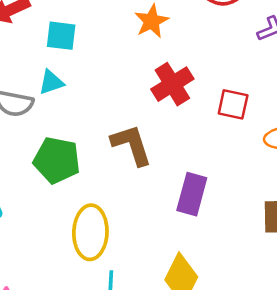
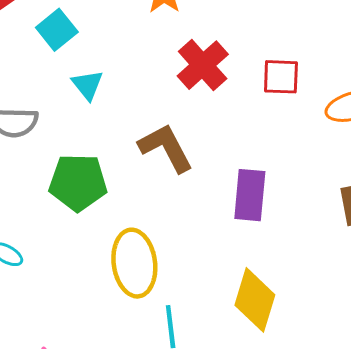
cyan square: (61, 36) -> (57, 30), turned -36
cyan triangle: (51, 82) -> (88, 85), moved, turned -40

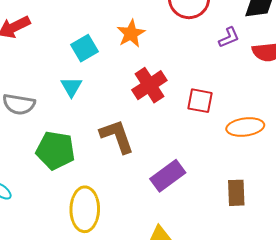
cyan square: (57, 30) -> (85, 48), moved
purple rectangle: (250, 195) -> (168, 176), turned 40

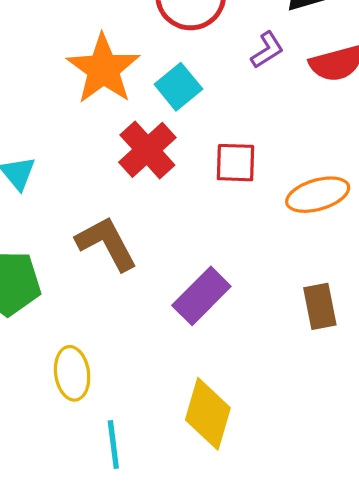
orange star: (131, 34) -> (103, 69), size x1.5
cyan square: (85, 48) -> (178, 87), moved
yellow ellipse: (85, 209) -> (72, 373), size x0.7

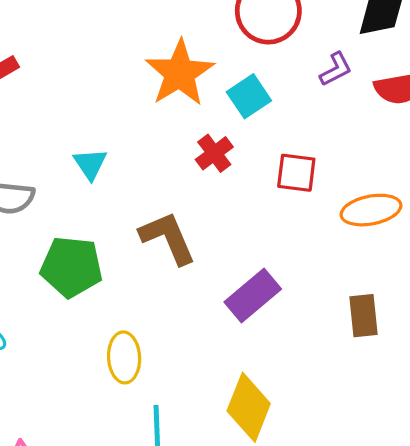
red cross: (147, 150) -> (214, 153), size x0.7

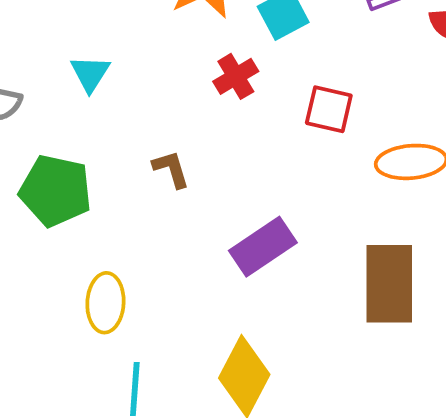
brown L-shape: (168, 238) -> (171, 169), size x0.6
brown rectangle: (364, 316) -> (389, 284), size x1.6

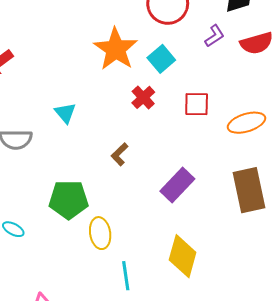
brown L-shape: (171, 169) -> (120, 154), turned -105
green pentagon: (56, 191) -> (69, 200), moved

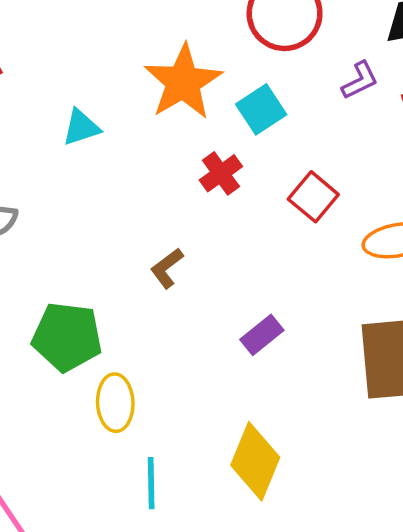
red square: (197, 104) -> (313, 197), turned 32
cyan triangle: (65, 113) -> (81, 127), moved, turned 45
purple rectangle: (177, 185) -> (262, 335), size x0.7

